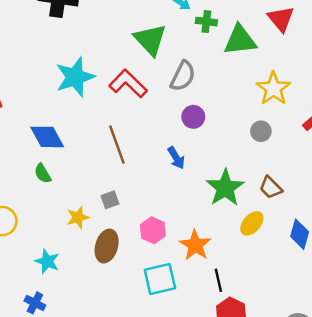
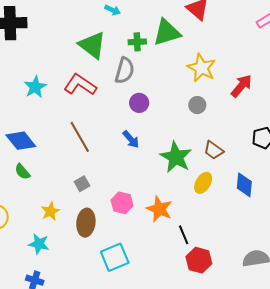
green cross: (206, 22) -> (137, 42), moved
cyan star: (75, 77) -> (35, 87), size x0.7
yellow star: (78, 217) -> (50, 211), moved
cyan square: (160, 279) -> (115, 257), moved

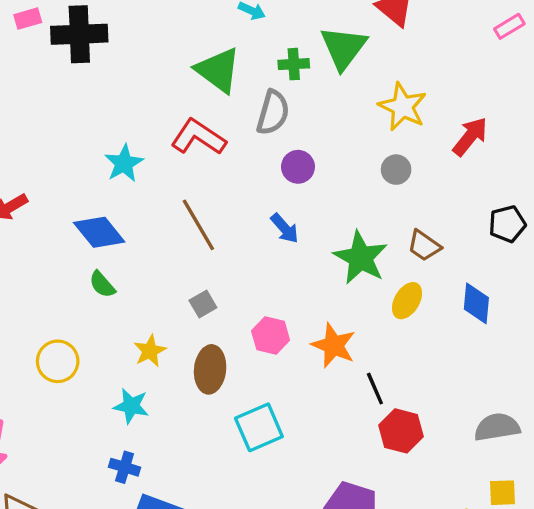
green triangle: (167, 32) -> (343, 48), turned -36
cyan star: (35, 87) -> (124, 163), moved

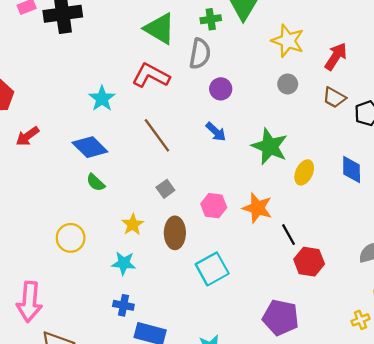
brown trapezoid: (424, 246) -> (334, 98), moved

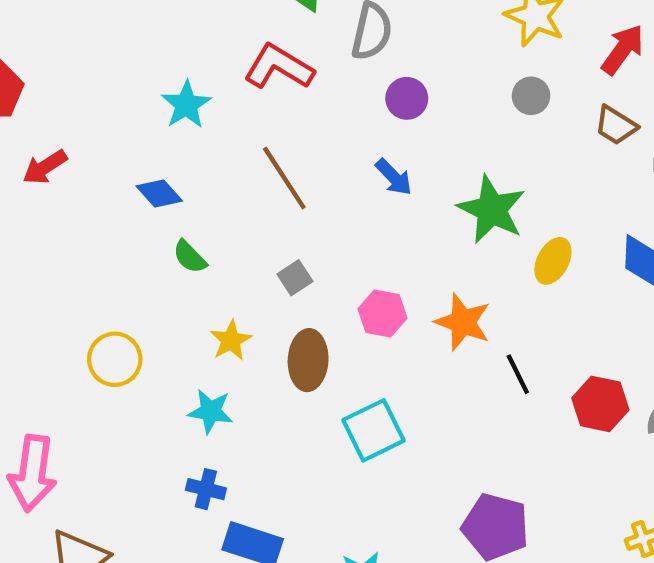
blue diamond: (90, 147) -> (159, 193), size x0.7
green semicircle: (96, 182) -> (190, 257), moved
red hexagon: (309, 262) -> (600, 404), moved

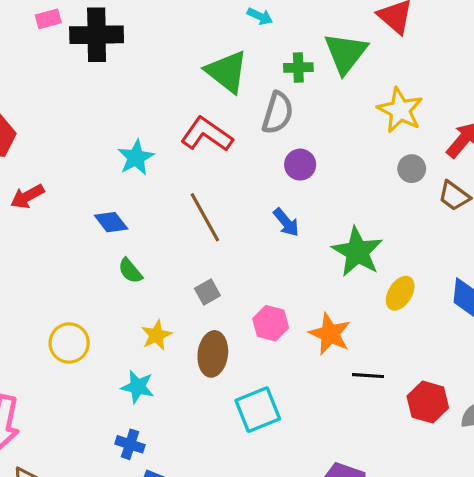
gray circle: (531, 96) -> (412, 169), moved
black line: (518, 374) -> (368, 376), turned -64

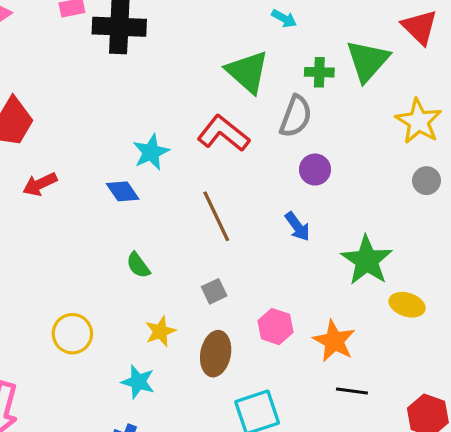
blue diamond: (111, 222) -> (123, 191), moved
yellow ellipse: (400, 293) -> (407, 305), turned 72
black line: (368, 376) -> (352, 391), moved

